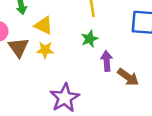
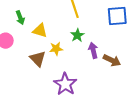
brown triangle: (18, 47) -> (38, 59), moved
yellow star: (45, 50) -> (56, 49), moved

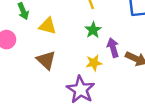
yellow star: (56, 49) -> (94, 63), moved

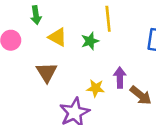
green star: (93, 30) -> (90, 41), moved

